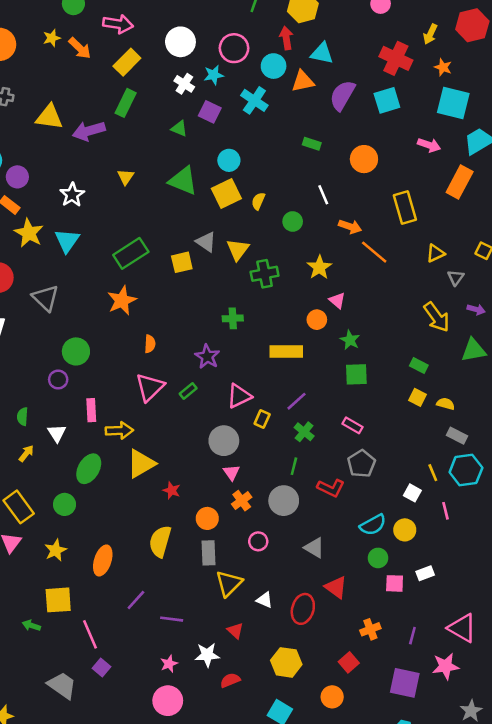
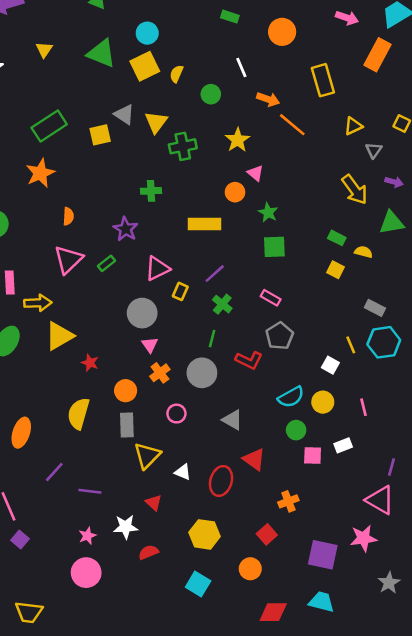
yellow semicircle: (446, 404) -> (364, 252), moved
pink line: (446, 511) -> (364, 407), moved
purple line: (412, 636) -> (392, 467), moved

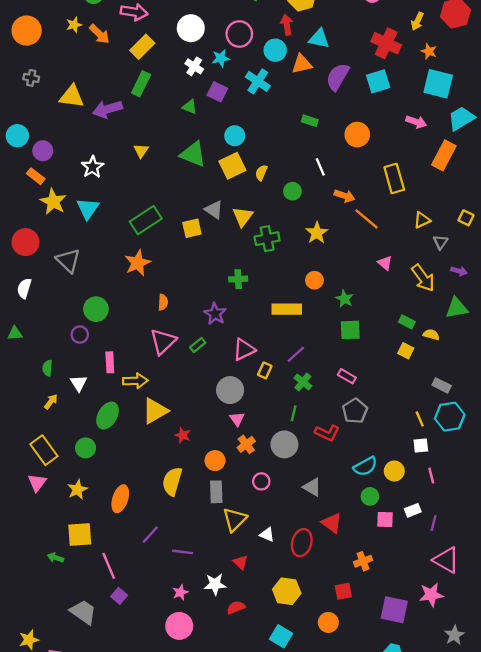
pink triangle: (255, 173) -> (385, 263), moved
white square: (330, 365) -> (421, 446), moved, turned -35
purple line: (392, 467) -> (434, 523), moved
red square: (267, 534) -> (343, 591), turned 30

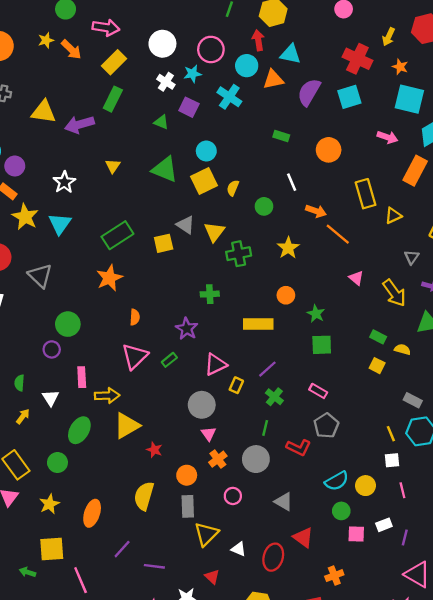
yellow triangle: (422, 220) -> (393, 216), moved

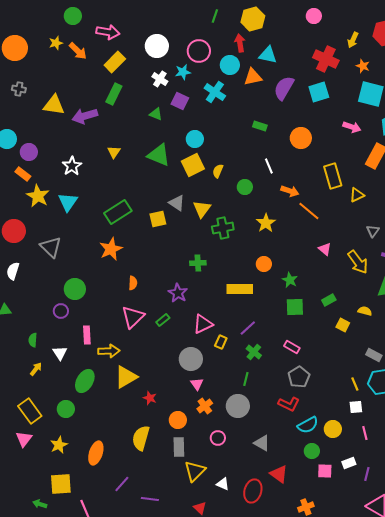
green rectangle: (378, 337) -> (329, 300), moved, turned -56
red L-shape: (299, 448) -> (289, 404), moved

